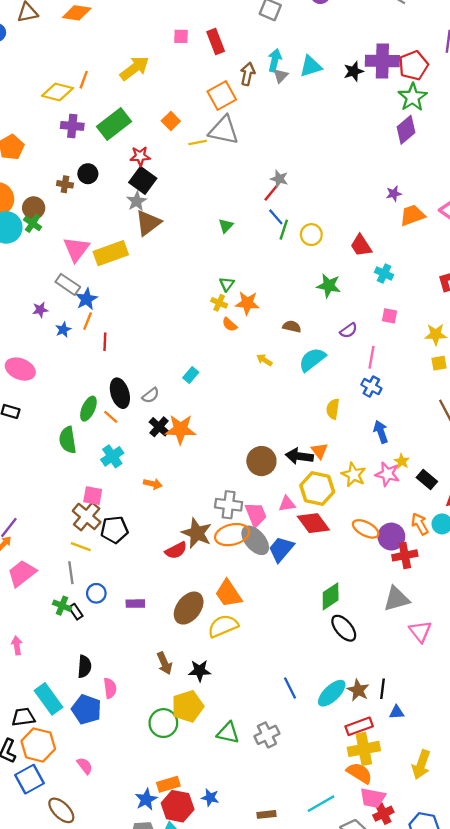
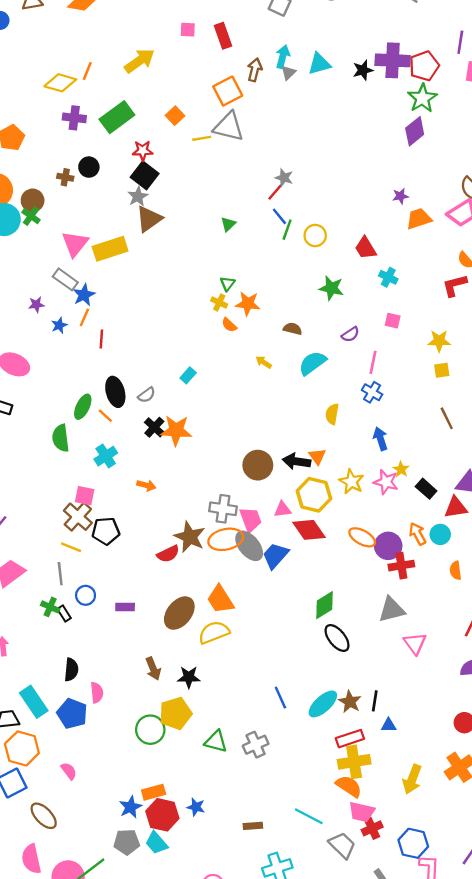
cyan line: (321, 804) -> (309, 816), turned 56

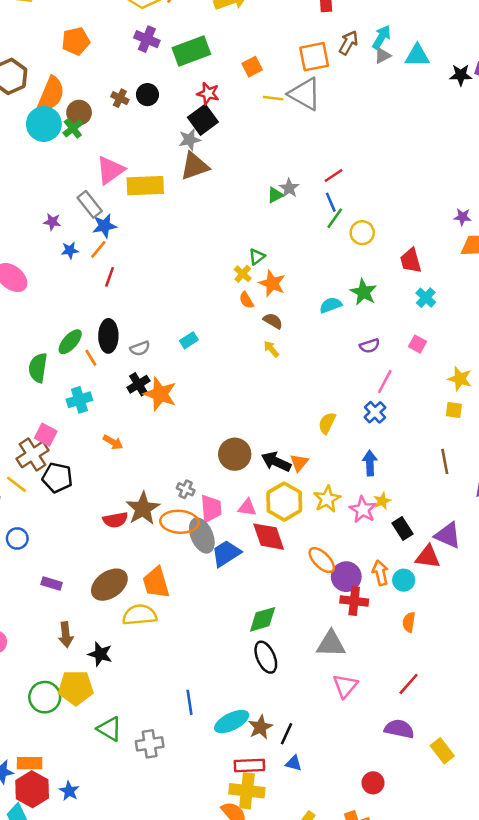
gray star: (284, 178) -> (289, 188), moved
brown semicircle: (293, 329) -> (273, 321), moved
cyan semicircle: (312, 363) -> (331, 305), moved, size x0.7
gray cross: (223, 509) -> (186, 489), size x0.6
purple rectangle: (125, 607) -> (52, 584), moved

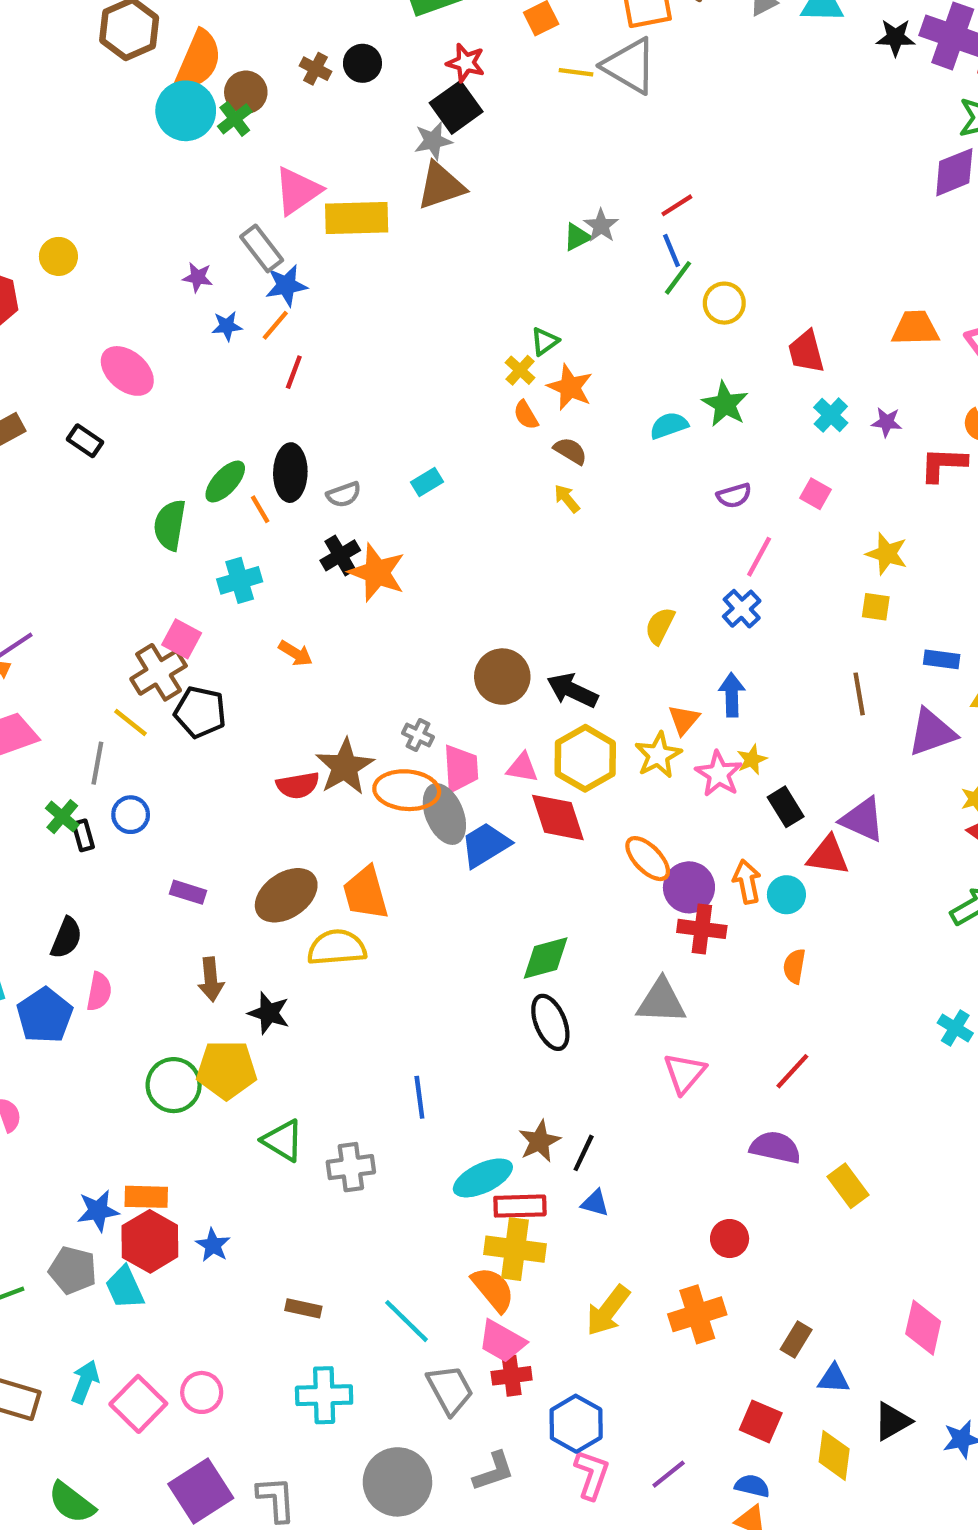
purple star: (462, 217) -> (887, 422), moved
orange triangle: (299, 463) -> (684, 720), moved
cyan ellipse: (232, 722) -> (483, 1178), moved

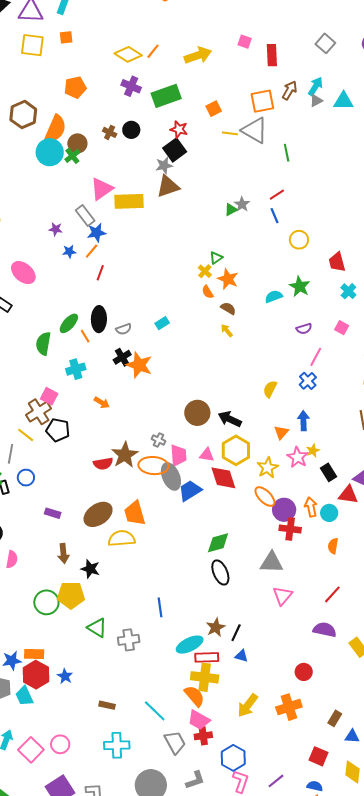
green line: (678, 278) -> (287, 153), moved, turned -48
yellow star: (658, 755) -> (268, 468), moved

